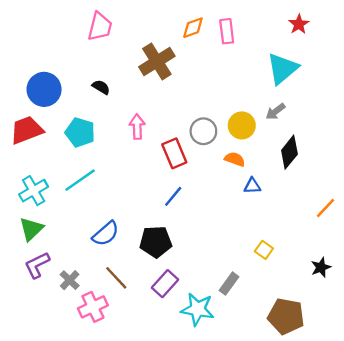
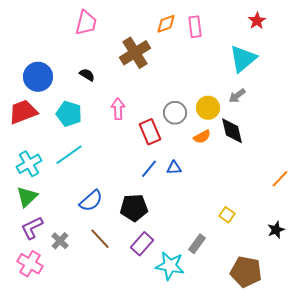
black diamond: (289, 152) -> (232, 131), moved, turned -52
orange semicircle: (235, 159) -> (202, 137), turned 132
blue triangle: (252, 186) -> (174, 168), moved
pink cross: (93, 307) -> (30, 264), moved, turned -35

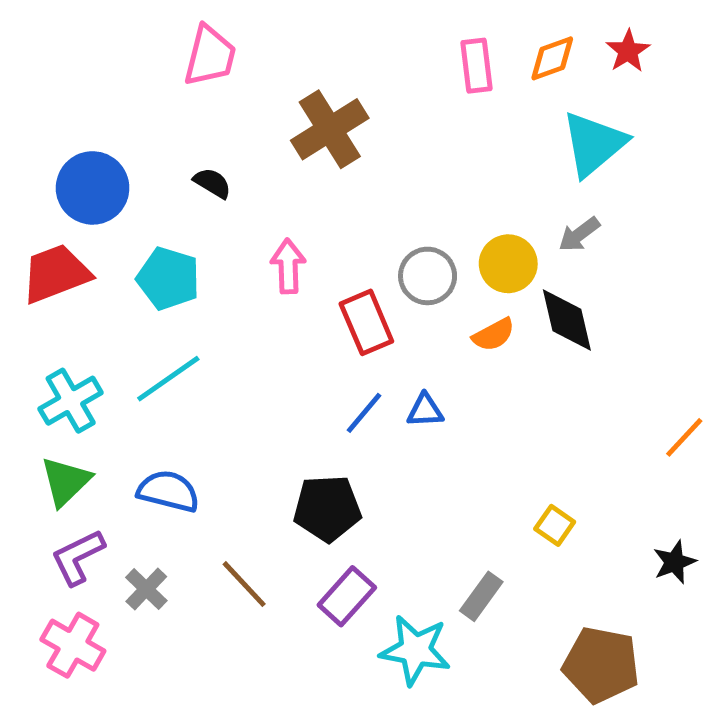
orange diamond: (166, 24) -> (552, 58), moved
blue semicircle: (91, 201) -> (168, 491), moved, turned -125

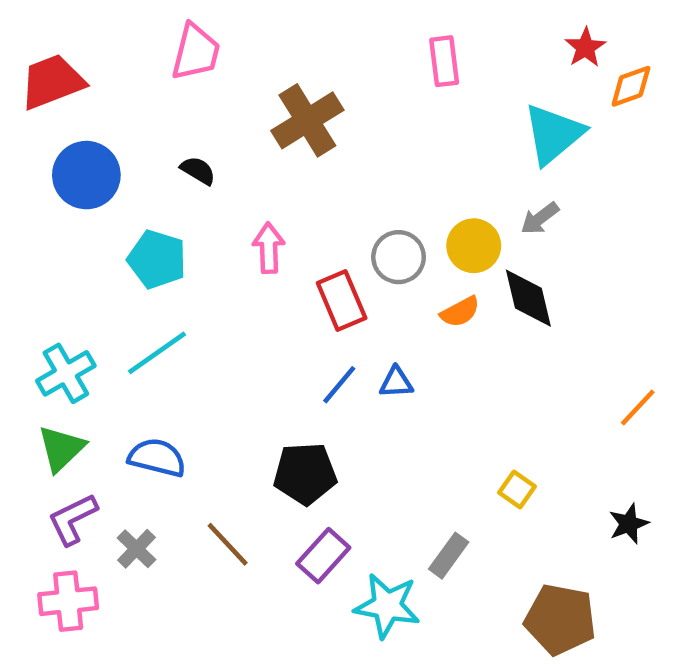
orange diamond: (552, 58) -> (631, 86), moved
red trapezoid: (56, 274) -> (52, 82), moved
pink cross: (73, 645) -> (68, 601), turned -36

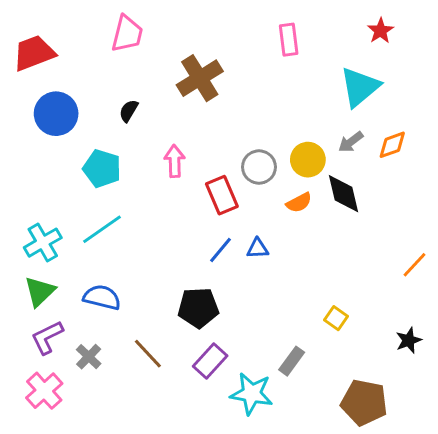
orange diamond: (631, 86) -> (392, 145), moved
black semicircle: (198, 171) -> (129, 111), turned -90
pink cross: (68, 601) -> (44, 391), turned -36

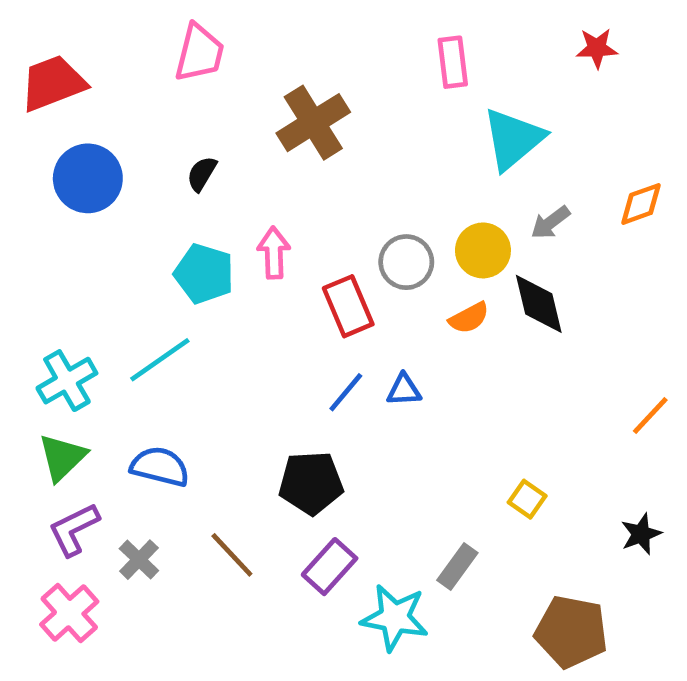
red star: (380, 31) -> (597, 48), turned 30
cyan triangle: (360, 87) -> (513, 139), moved
orange diamond: (392, 145) -> (641, 204), moved
cyan pentagon: (102, 168) -> (204, 274), moved

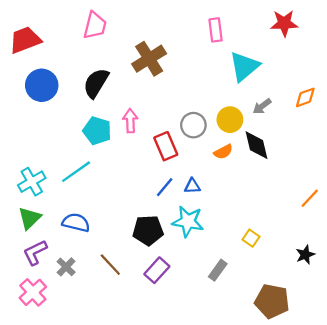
red star: (597, 48) -> (284, 23), size x1.4
black semicircle: (202, 174) -> (96, 83), size x1.8
cyan star: (395, 618) -> (188, 221), moved

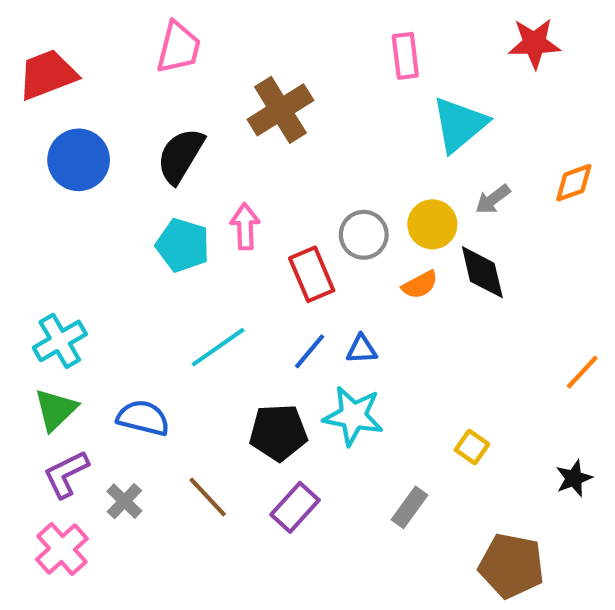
cyan line: (76, 172) -> (218, 347), moved

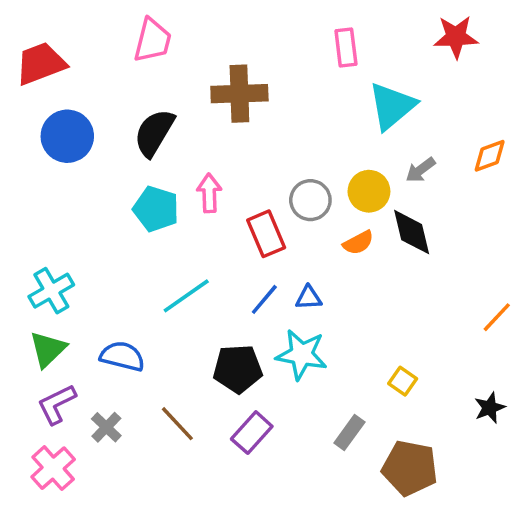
brown cross: (280, 110) -> (239, 94), turned 30
brown pentagon: (511, 566) -> (410, 468), moved

